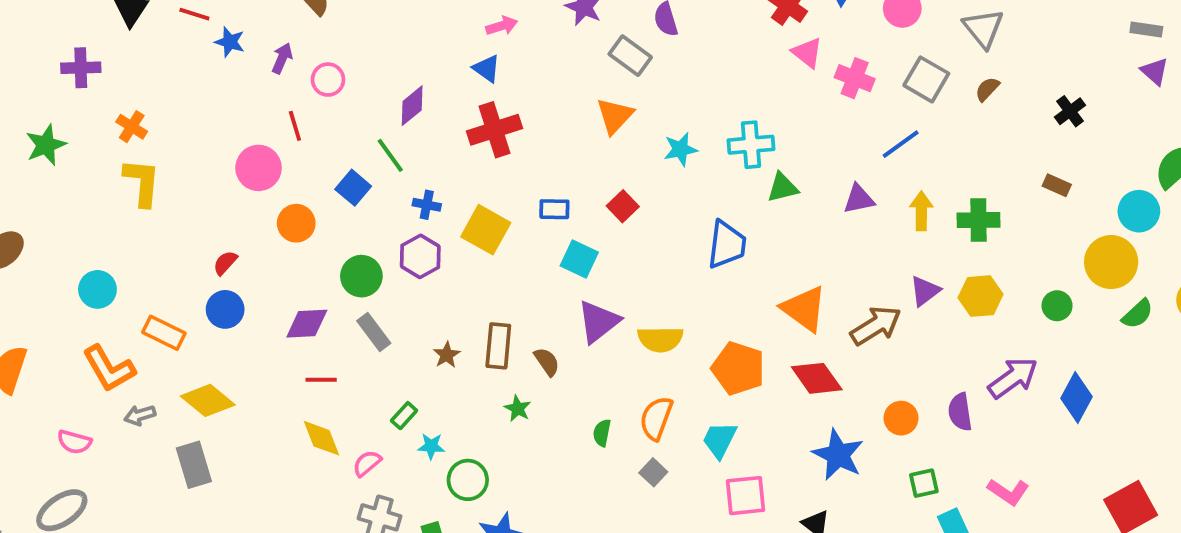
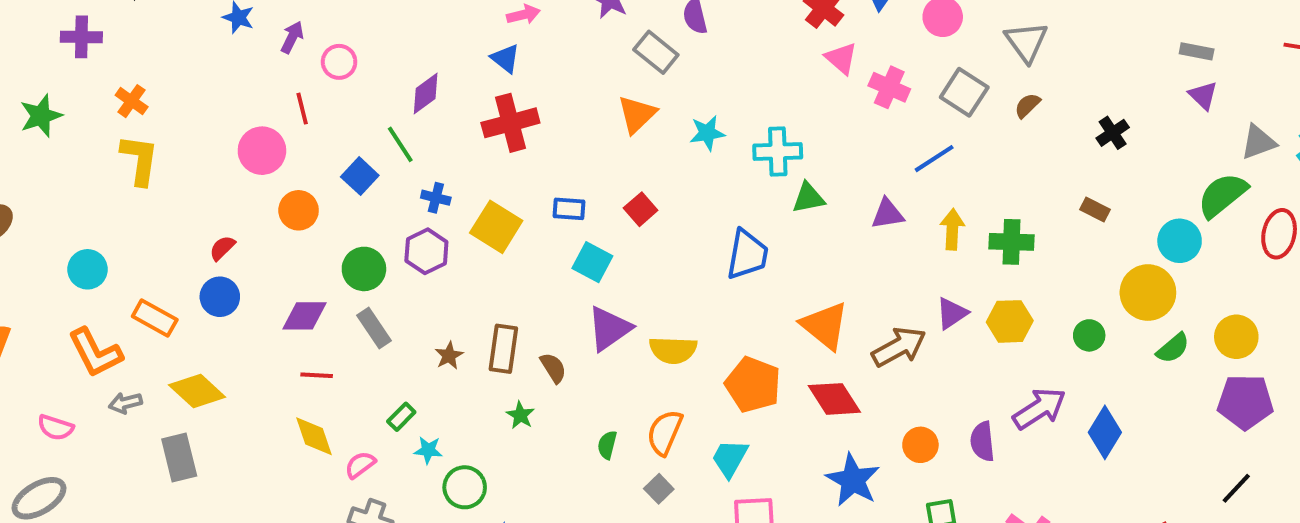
cyan star: (680, 149) -> (707, 133), moved

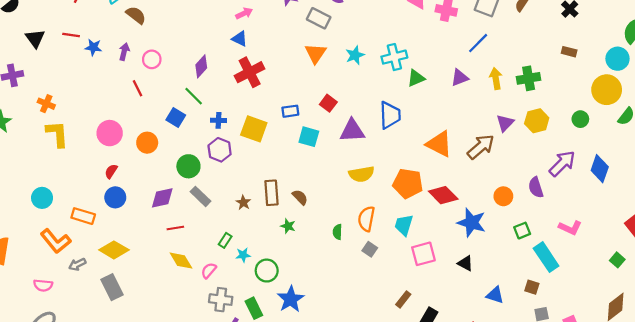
pink circle: (262, 151) -> (110, 133), moved
purple triangle: (609, 329) -> (352, 131), moved, turned 44
red diamond: (834, 399) -> (443, 195), moved

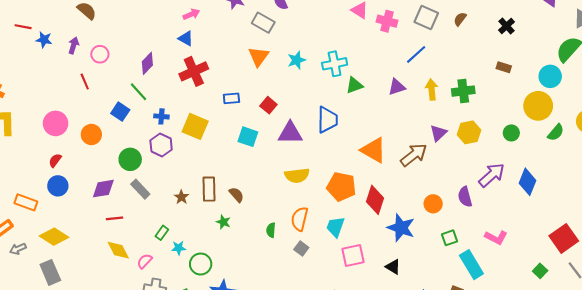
blue rectangle: (290, 111) -> (231, 98), moved
red diamond: (443, 195) -> (375, 200), turned 60

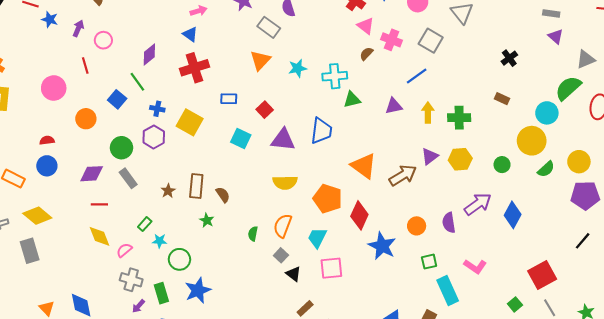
brown semicircle: (460, 19) -> (366, 54), moved
pink circle: (56, 123) -> (54, 88), moved
red semicircle: (55, 160) -> (47, 140), turned 40
black triangle: (393, 267) -> (293, 274), moved

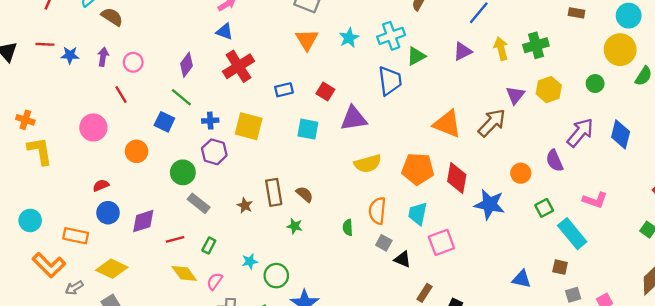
blue trapezoid: (321, 131) -> (390, 81), moved
purple diamond: (92, 174) -> (143, 221), moved
green rectangle: (145, 224) -> (209, 246), moved

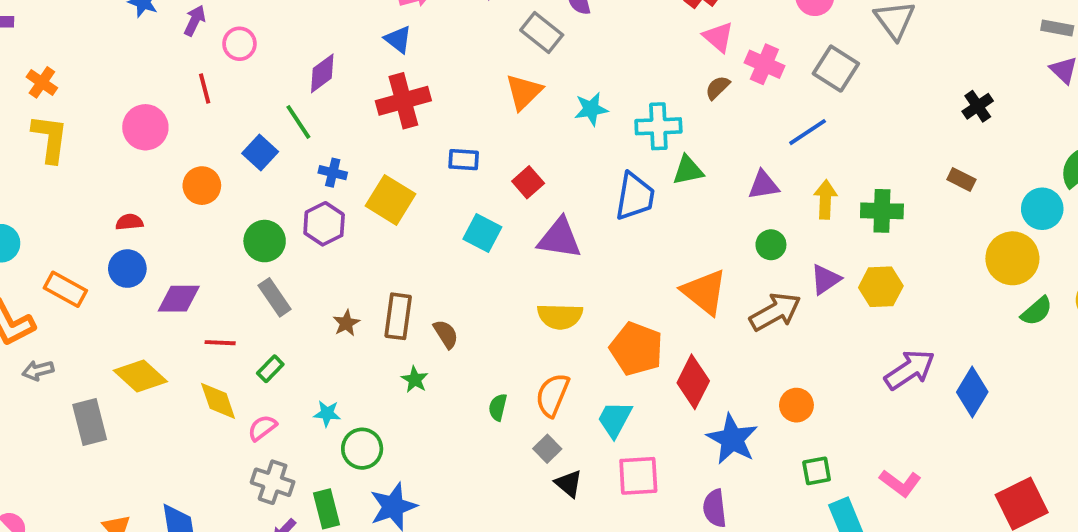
green circle: (595, 84) -> (771, 245), moved
purple semicircle: (554, 161) -> (715, 508), moved
yellow diamond: (112, 269) -> (140, 376), moved

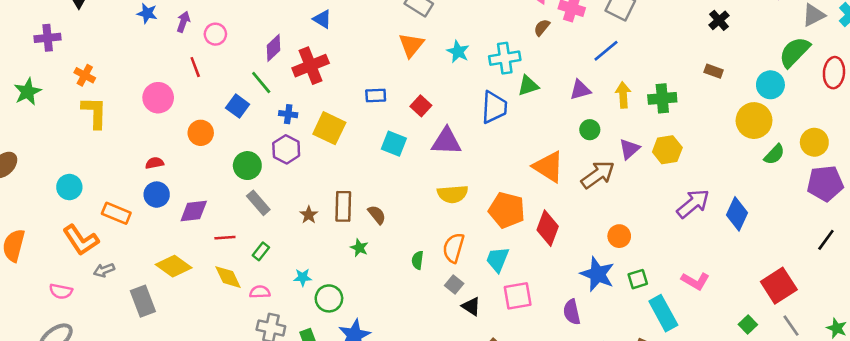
red cross: (403, 101) -> (311, 66), moved
cyan star: (591, 109) -> (458, 52), turned -30
pink semicircle: (262, 428) -> (260, 292), turned 42
blue star: (732, 439) -> (597, 274), moved

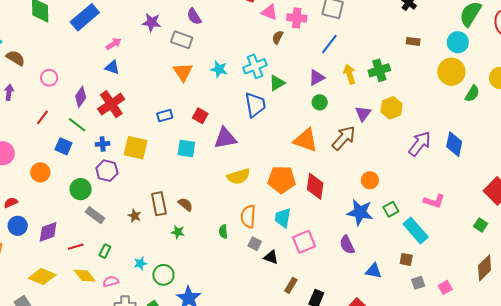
pink circle: (215, 34) -> (49, 78), moved
red line: (195, 67) -> (42, 117), moved, turned 70
green circle: (590, 130) -> (320, 102), moved

